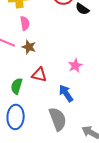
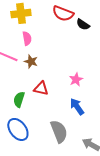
blue arrow: (66, 93) -> (77, 106), moved
blue ellipse: (16, 117) -> (18, 129), turned -40

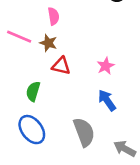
pink semicircle: (27, 38) -> (53, 16), moved
red triangle: (41, 88) -> (61, 66), moved

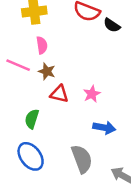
pink semicircle: (53, 16) -> (42, 45), moved
pink star: (106, 66) -> (92, 94), moved
blue arrow: (107, 100) -> (104, 128), turned 135

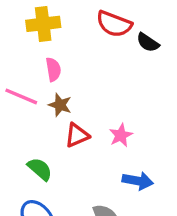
red triangle: (59, 94) -> (77, 135), turned -36
green semicircle: (32, 119) -> (40, 169), turned 114

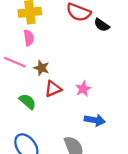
pink semicircle: (53, 69) -> (29, 38), moved
green semicircle: (40, 169) -> (28, 102), moved

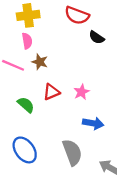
black semicircle: (102, 25) -> (97, 37), moved
brown star: (41, 68) -> (40, 62), moved

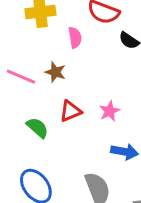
pink semicircle: (27, 41) -> (75, 38), moved

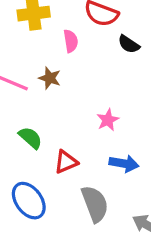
red triangle: (70, 111) -> (66, 162), moved

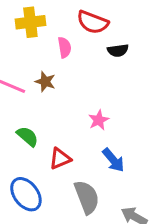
black semicircle: (129, 44) -> (118, 50), turned -42
blue arrow: (124, 164) -> (113, 160), turned 40

